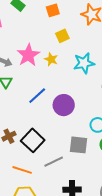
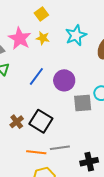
yellow square: (62, 36) -> (41, 14), moved
gray square: (79, 145) -> (83, 103), moved
gray line: (54, 162) -> (60, 148), moved, turned 30

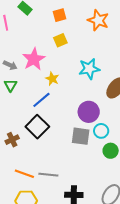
yellow star: (43, 38) -> (52, 79), moved
purple circle: (64, 80) -> (89, 112), moved
black square: (41, 121) -> (37, 127), moved

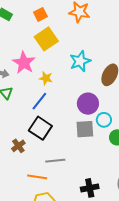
yellow square: (60, 40) -> (46, 39), size x1.6
gray line: (48, 175) -> (55, 161), moved

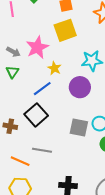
purple circle: (88, 104) -> (80, 87), moved
brown cross: (18, 146) -> (10, 126), turned 32

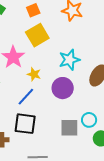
black square: (36, 115) -> (25, 124), turned -30

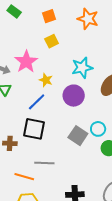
yellow square: (37, 35) -> (52, 41), size x0.6
gray square: (69, 128) -> (78, 136), turned 30

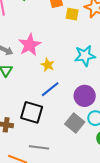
yellow square: (52, 41) -> (72, 14), moved, turned 32
purple circle: (74, 96) -> (85, 96), moved
blue line: (37, 102) -> (50, 89), moved

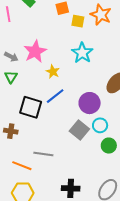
cyan star: (85, 56) -> (82, 53), moved, turned -30
black square: (32, 112) -> (31, 107), moved

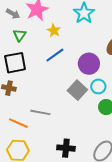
green triangle: (11, 77) -> (20, 35), moved
black square: (31, 107) -> (15, 63), moved, turned -30

